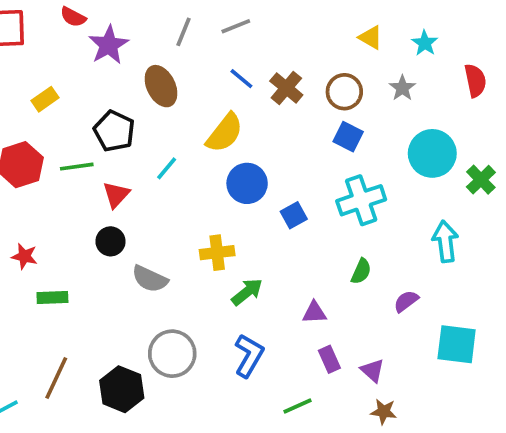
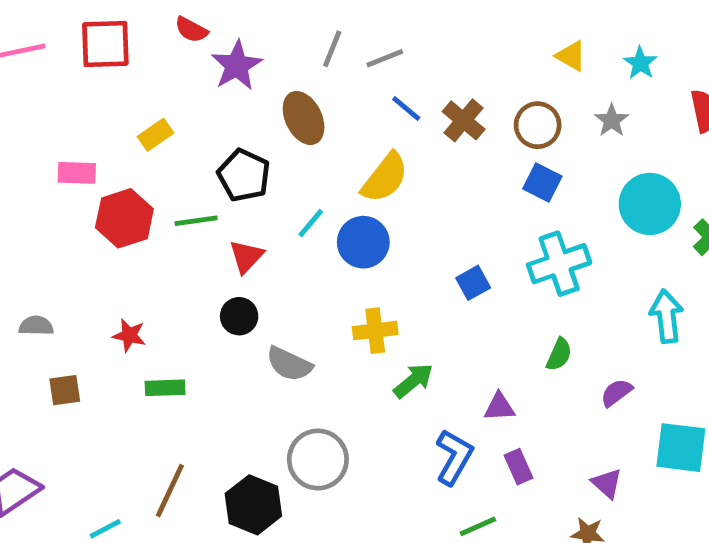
gray line: (236, 26) -> (385, 58), moved
blue circle: (247, 183) -> (363, 242), moved
blue L-shape: (249, 356) -> (454, 457), moved
purple triangle: (372, 370) -> (607, 483), moved

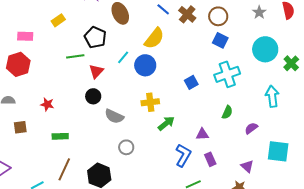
gray star: (612, 120) -> (259, 12), moved
red hexagon: (124, 218) -> (18, 64), moved
green rectangle: (165, 388) -> (60, 136), moved
gray circle: (318, 459) -> (126, 147), moved, size x0.6

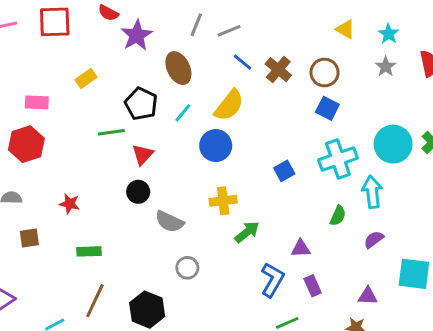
cyan circle: (265, 49) -> (393, 144), moved
cyan line: (123, 57) -> (183, 113), moved
cyan arrow: (272, 96) -> (372, 192), moved
purple triangle: (247, 166) -> (368, 296), turned -40

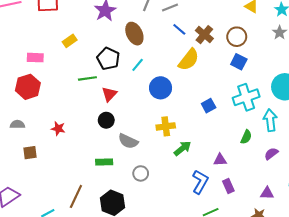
yellow semicircle: (229, 105) -> (189, 60), moved
green rectangle: (89, 251) -> (104, 162), moved

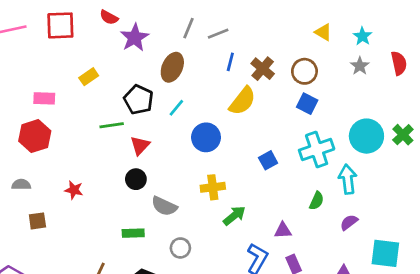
blue line: (179, 29) -> (230, 62), turned 64
brown ellipse: (134, 34) -> (172, 67), turned 50

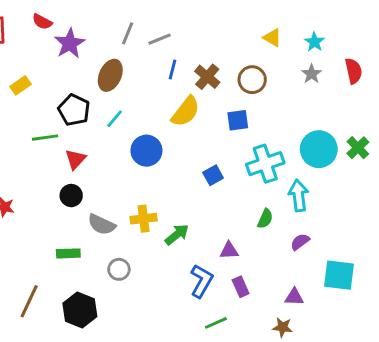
blue square: (307, 104) -> (238, 120), moved, turned -35
yellow cross: (213, 187) -> (144, 219), moved

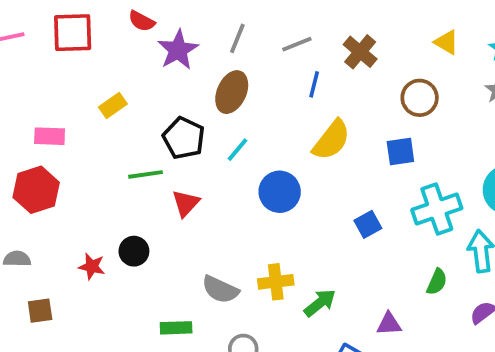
gray line: (128, 33) -> (237, 38), moved
brown cross: (207, 77) -> (360, 52), moved
black circle: (71, 196) -> (134, 251), moved

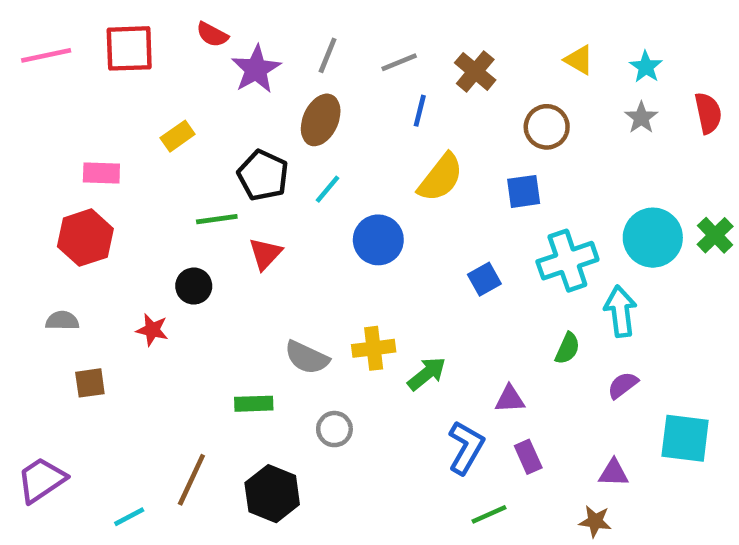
black circle: (134, 251) -> (194, 286), moved

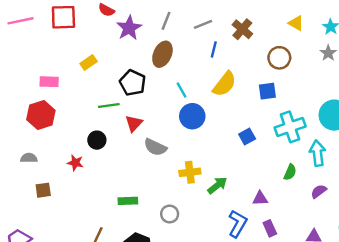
cyan line: (328, 189) -> (182, 90), moved, turned -70
gray semicircle: (307, 358) -> (155, 147), moved

